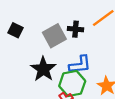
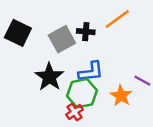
black square: (16, 30) -> (18, 33), size x1.5

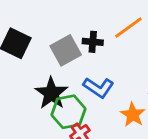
blue L-shape: (91, 72) -> (98, 88), turned 40
green hexagon: (82, 93) -> (69, 112), moved

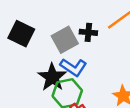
blue L-shape: (98, 88) -> (73, 67), moved

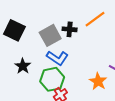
black star: (52, 77) -> (23, 66), moved, size x0.7

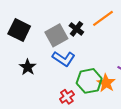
black cross: (70, 29) -> (76, 29), turned 32
green hexagon: (52, 79) -> (89, 81), moved

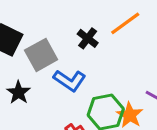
gray square: (56, 35) -> (41, 55), moved

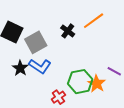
blue L-shape: (70, 80) -> (40, 66), moved

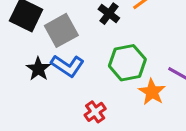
green hexagon: (80, 82) -> (127, 63), moved

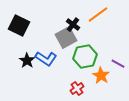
gray square: (61, 30) -> (66, 38), moved
red cross: (95, 112) -> (77, 89), moved

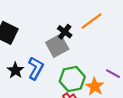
green hexagon: (85, 57) -> (72, 79), moved
blue L-shape: (46, 59) -> (36, 68), turned -95

